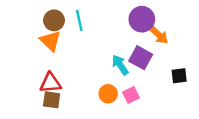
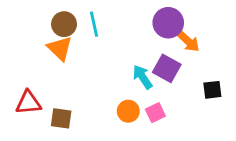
red triangle: (50, 83) -> (28, 103), moved

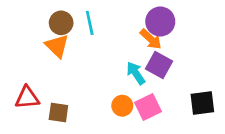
orange arrow: (188, 41) -> (151, 39), moved
black square: (212, 90) -> (202, 103), moved, size x1.4
pink square: (155, 113) -> (148, 107), size x1.4

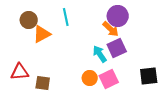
brown circle: (61, 23) -> (29, 20), moved
orange triangle: (57, 46) -> (42, 34), turned 48
purple square: (159, 65) -> (117, 48), turned 36

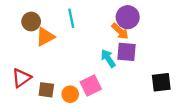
purple square: (117, 48) -> (127, 52), turned 30
red triangle: (20, 72) -> (21, 78), turned -30
orange circle: (90, 78) -> (70, 94), moved
pink square: (109, 79) -> (91, 85), moved

